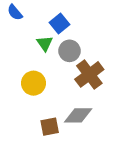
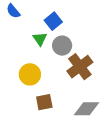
gray diamond: (78, 115) -> (87, 109), moved
brown square: (50, 127) -> (44, 102), moved

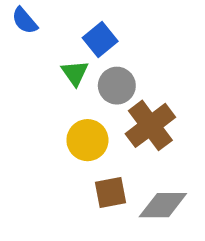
yellow circle: (30, 74) -> (87, 140), moved
brown square: (44, 102) -> (111, 193), moved

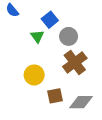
gray circle: (117, 86) -> (69, 36), moved
yellow circle: (87, 140) -> (34, 75), moved

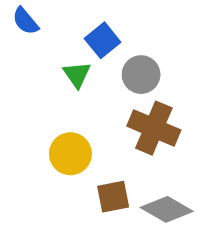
brown cross: (75, 62) -> (154, 128), turned -30
gray diamond: (81, 102) -> (167, 209), turned 30

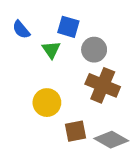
blue semicircle: (25, 21) -> (21, 30), moved
blue square: (103, 40) -> (68, 27), turned -35

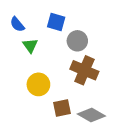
green triangle: (51, 50) -> (30, 46), moved

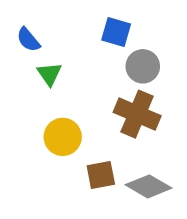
blue square: (56, 22) -> (116, 32), moved
gray circle: (77, 41) -> (143, 66), moved

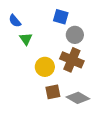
yellow circle: (63, 137) -> (45, 67), moved

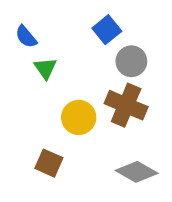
blue square: (61, 17) -> (107, 30), turned 35
brown square: (53, 92) -> (49, 163), moved, turned 35

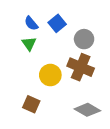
blue square: (107, 30) -> (57, 23), moved
blue semicircle: (26, 37) -> (31, 23), moved

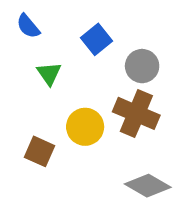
blue semicircle: (31, 23) -> (28, 26), moved
brown square: (31, 104) -> (40, 151), moved

